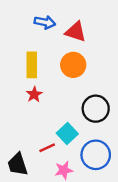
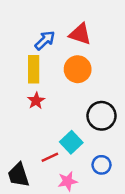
blue arrow: (45, 22) -> (45, 40), moved, turned -54
blue circle: (96, 155) -> (102, 165), size x0.6

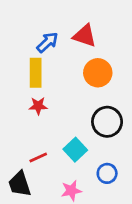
orange circle: (78, 69) -> (98, 73), moved
red star: (36, 101) -> (38, 106), turned 30
red line: (50, 157) -> (38, 158), moved

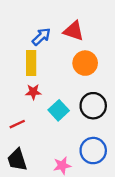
cyan square: (75, 150) -> (59, 110), moved
red line: (38, 158) -> (17, 124), moved
blue circle: (107, 173) -> (93, 151), size x1.5

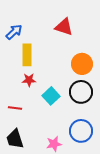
blue arrow: (41, 37) -> (14, 32), moved
orange circle: (85, 63) -> (82, 64), moved
red line: (17, 124) -> (15, 108), turned 32

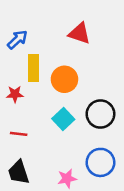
orange circle: (82, 64) -> (64, 79), moved
red star: (29, 80) -> (15, 94), moved

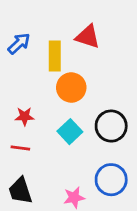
yellow rectangle: (33, 68) -> (55, 56), moved
red star: (15, 94) -> (24, 116), moved

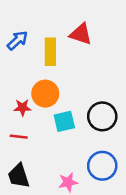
orange circle: (71, 88) -> (45, 94), moved
cyan square: (70, 132) -> (64, 121), turned 30

